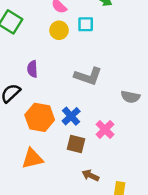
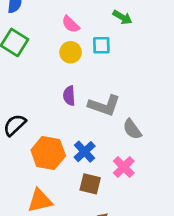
purple semicircle: (32, 69) -> (69, 96), moved
gray semicircle: (130, 97) -> (132, 129), moved, turned 42

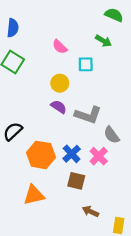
yellow circle: (71, 52) -> (60, 83), moved
purple semicircle: (69, 96) -> (59, 107), turned 126
pink cross: (124, 167) -> (99, 156), moved

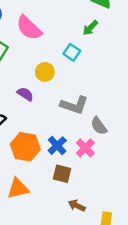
green arrow: (103, 41) -> (90, 28), turned 105
pink semicircle: (60, 47) -> (29, 28), moved, size x1.6
cyan square: (86, 64) -> (72, 52), turned 35
purple semicircle: (59, 107) -> (25, 94), moved

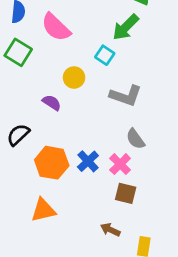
green arrow: (90, 28) -> (126, 27), size x1.5
gray L-shape: (74, 105) -> (126, 96), moved
brown square: (62, 174) -> (126, 193), moved

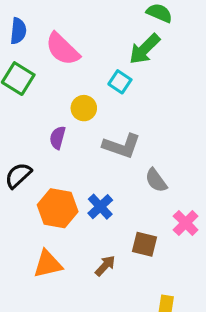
gray L-shape: (126, 96) -> (122, 146), moved
purple semicircle: (52, 103) -> (58, 138), turned -108
pink cross: (120, 164) -> (186, 223), moved
brown arrow: (110, 230) -> (105, 266), moved, turned 108

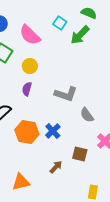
cyan square: (120, 82) -> (60, 23), moved
yellow circle: (84, 108) -> (30, 66), moved
orange triangle: (48, 264) -> (21, 182), moved

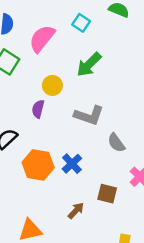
pink semicircle: (30, 35) -> (42, 38), turned 85
green arrow: (80, 35) -> (89, 65), moved
yellow circle: (30, 66) -> (52, 85), moved

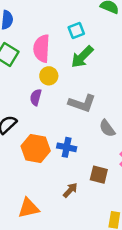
cyan square: (81, 23) -> (76, 31), moved, turned 35
pink semicircle: (42, 38) -> (42, 48), moved, turned -36
blue cross: (72, 164) -> (67, 147), turned -36

